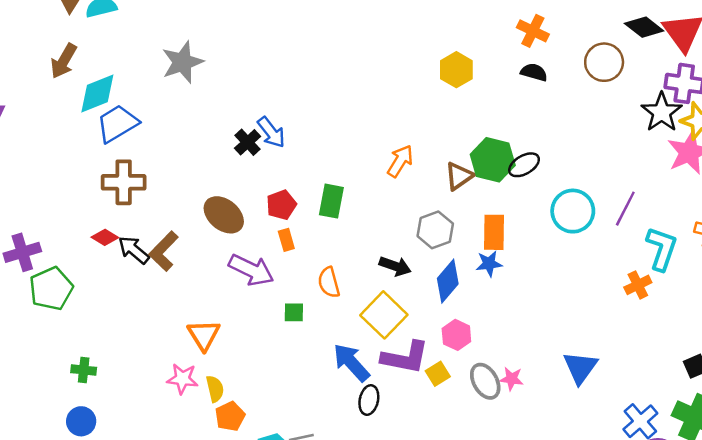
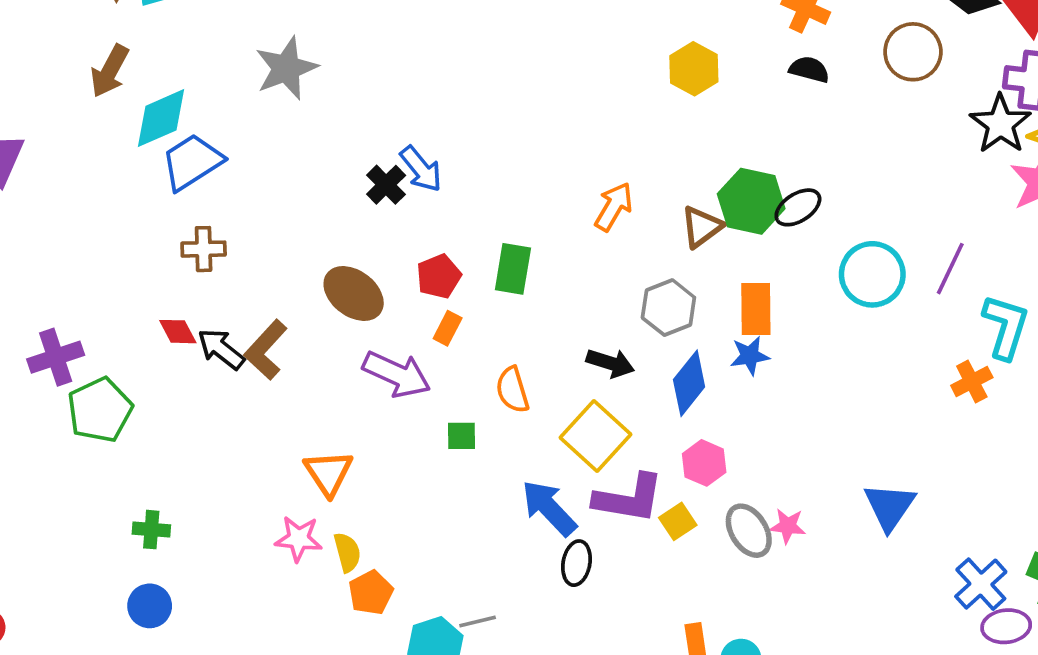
brown cross: (124, 182) -> (204, 249), size x0.7
red diamond: (105, 237) -> (178, 332), turned 32
orange rectangle: (286, 240) -> (448, 328), turned 45

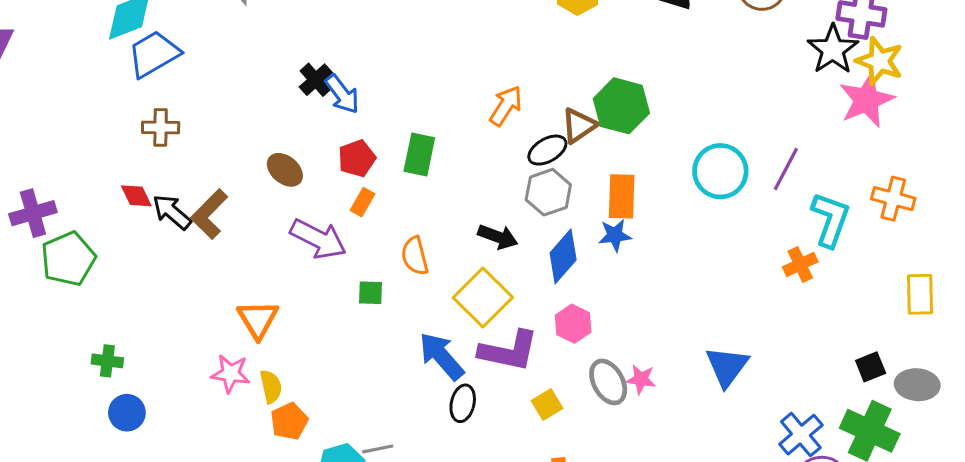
blue arrow: (421, 169) -> (342, 94), moved
black ellipse: (798, 207) -> (547, 150), moved
brown ellipse: (354, 293) -> (285, 170), size x0.7
yellow square: (678, 521) -> (547, 404), moved
blue circle: (150, 606) -> (127, 413), moved

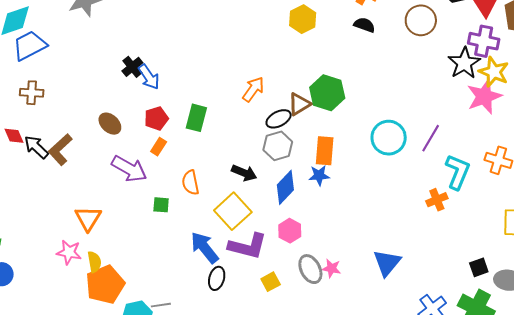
orange pentagon: (289, 421) -> (105, 285), size x1.6

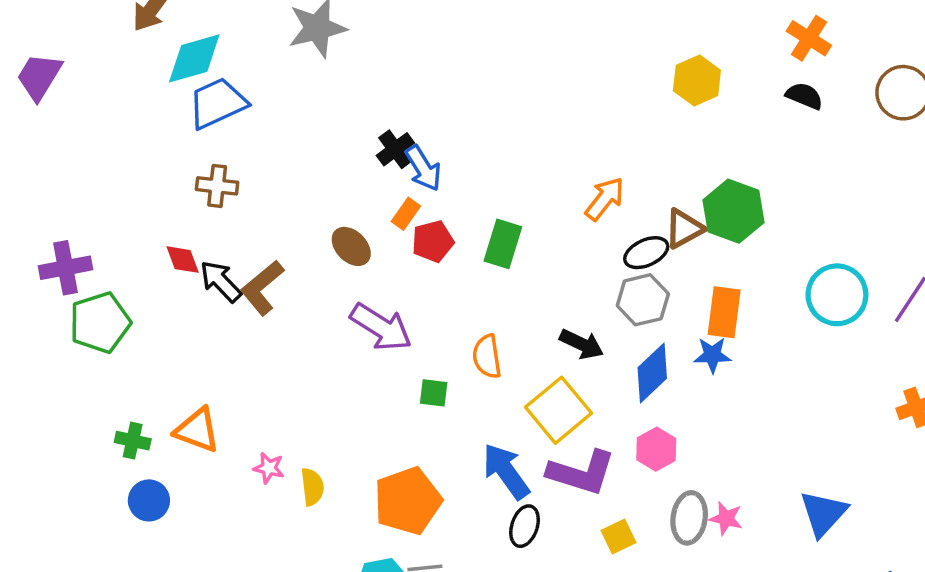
orange rectangle: (159, 147) -> (406, 214), moved
orange triangle: (88, 218) -> (197, 430), moved, turned -44
pink star: (69, 252) -> (269, 468), size x0.7
gray ellipse: (310, 269) -> (689, 518), turned 32
orange pentagon: (105, 285) -> (408, 501), moved

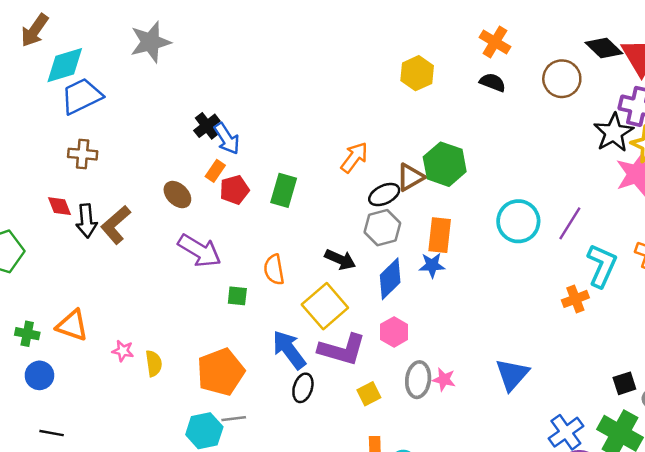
black arrow: (221, 281) -> (86, 221), turned -140

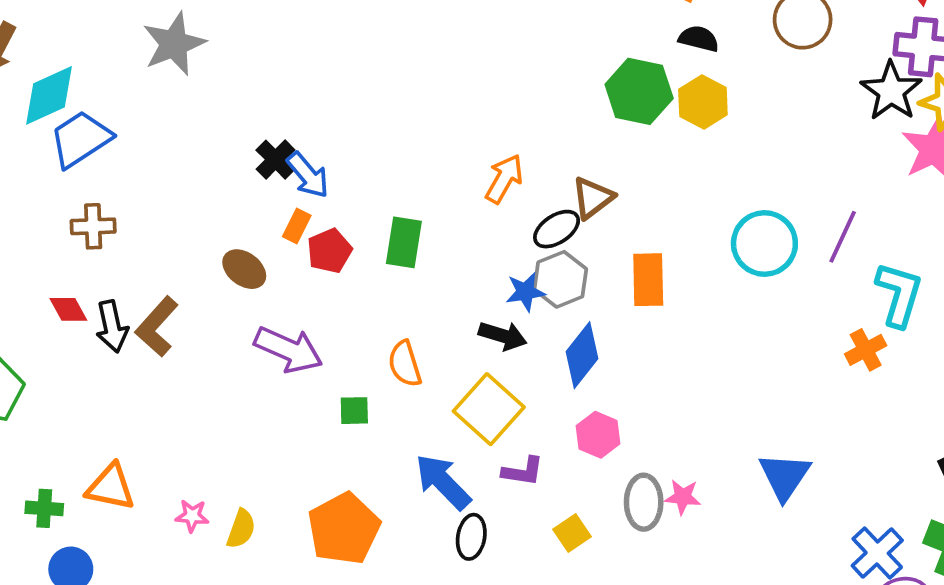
yellow hexagon: (417, 73) -> (703, 102), moved
green hexagon: (445, 164) -> (639, 91), moved
blue star: (432, 265) -> (525, 292), moved
purple L-shape: (342, 349) -> (523, 471), size x0.6
yellow semicircle: (154, 363) -> (241, 529), turned 35

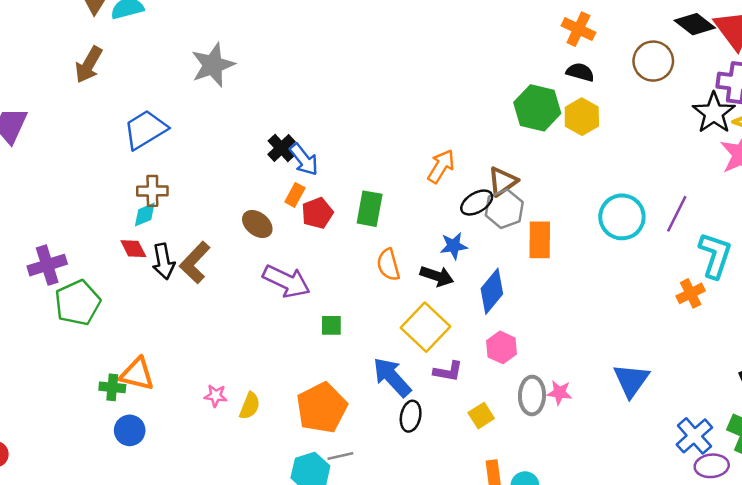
cyan diamond: (49, 95) -> (145, 215), moved, size x0.6
gray hexagon: (560, 279) -> (504, 209), moved
orange semicircle: (405, 364) -> (388, 265), moved
orange triangle: (111, 487) -> (137, 374), moved

